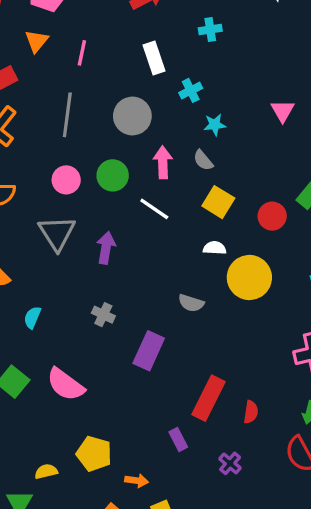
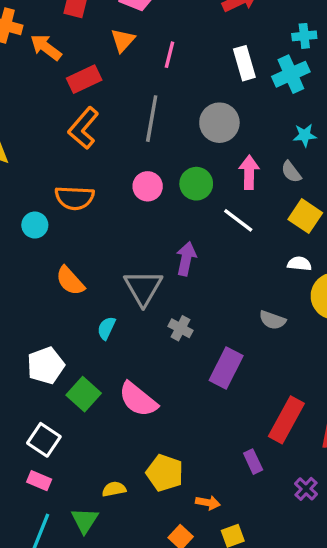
cyan cross: (191, 90) -> (291, 74), moved, size x1.5
gray triangle: (57, 233) -> (143, 288), moved

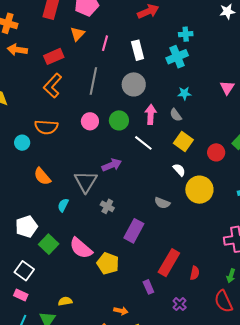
orange arrow: (46, 47) -> (17, 50), moved, turned -30
white rectangle: (244, 63) -> (138, 50), moved
purple arrow: (186, 259) -> (112, 165), turned 54
white semicircle: (299, 264) -> (179, 170), turned 40
yellow pentagon: (165, 473) -> (108, 263), moved

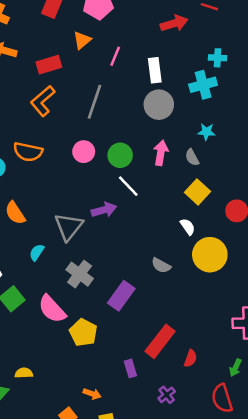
gray circle: (134, 84) -> (159, 105), moved
white line: (143, 143) -> (128, 186), moved
gray cross: (107, 206) -> (80, 274), moved, size x1.5

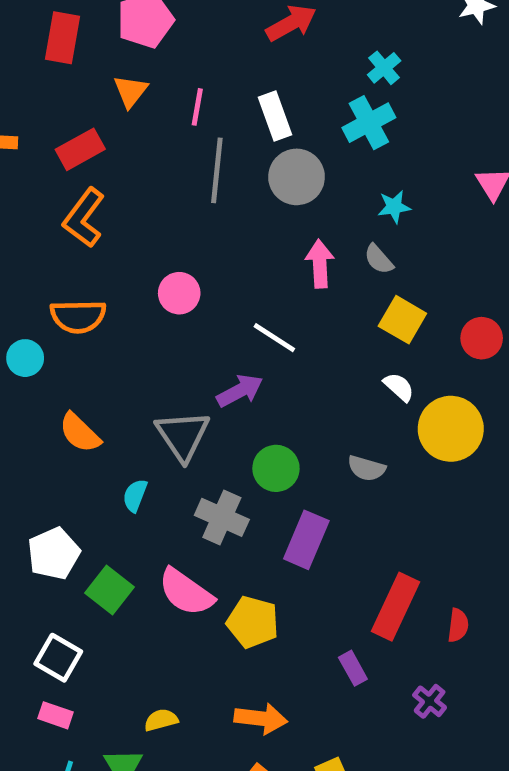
cyan cross: (218, 58) -> (384, 68), turned -30
gray line: (94, 102) -> (217, 170), moved
green circle: (120, 155) -> (276, 468), moved
orange arrow: (92, 394) -> (261, 718), moved, size x1.5

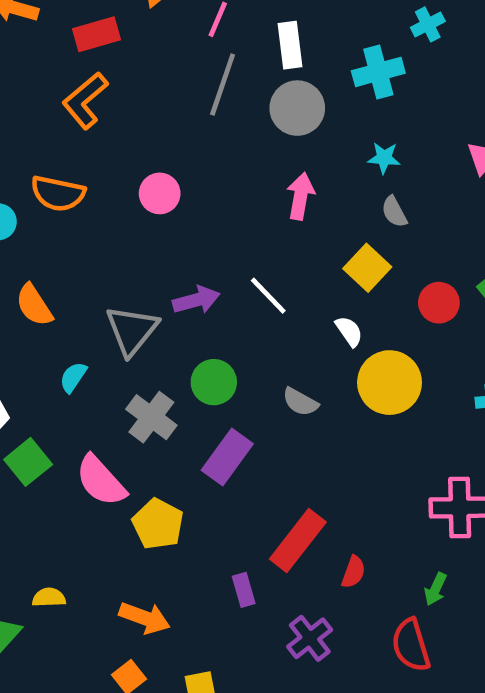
cyan cross: (384, 68) -> (428, 24), moved
gray semicircle: (379, 259) -> (394, 212), moved
white line: (274, 338) -> (268, 296), moved
purple cross: (430, 701) -> (310, 638), size x1.4

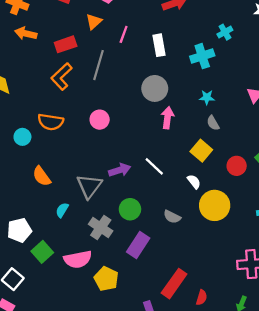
gray line: (223, 84) -> (98, 65), moved
gray circle: (297, 108) -> (155, 88), moved
pink semicircle: (101, 481) -> (78, 259), turned -56

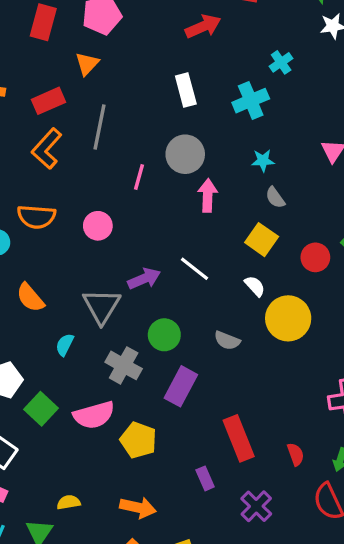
pink line: (124, 34) -> (139, 177), moved
pink circle: (100, 120) -> (98, 226), moved
red rectangle: (174, 284) -> (239, 438), turned -52
red semicircle: (202, 298) -> (296, 454), moved, turned -32

